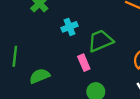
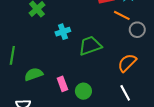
pink rectangle: (84, 63) -> (62, 84), moved

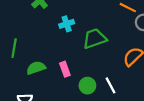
pink rectangle: (62, 84) -> (65, 69), moved
white line: (125, 93) -> (111, 85), moved

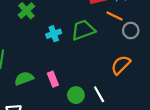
green trapezoid: (95, 39) -> (83, 30), moved

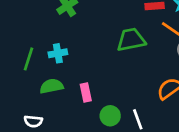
cyan cross: (54, 34) -> (58, 53), moved

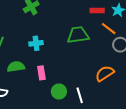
cyan cross: (58, 53) -> (36, 43), moved

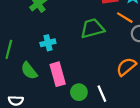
green semicircle: (16, 67) -> (29, 71), turned -114
pink rectangle: (41, 73) -> (58, 74), size x1.5

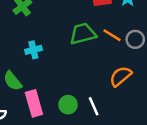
orange line: (125, 18) -> (112, 35), moved
pink rectangle: (58, 74) -> (34, 103), moved

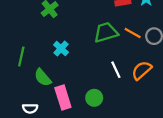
cyan cross: (33, 50) -> (61, 48), turned -32
white line: (94, 106) -> (116, 70), moved

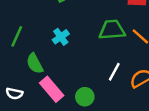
white line: (116, 70) -> (114, 72), turned 42
pink rectangle: (63, 97) -> (52, 89), turned -35

